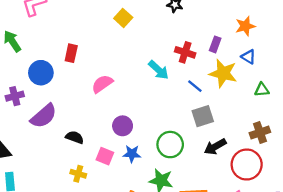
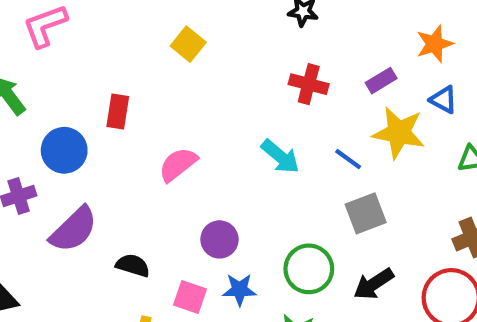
yellow square: (123, 18) -> (188, 44), moved
purple rectangle: (215, 44) -> (381, 81), turned 42
red cross: (185, 52) -> (309, 84), moved
cyan arrow: (159, 70) -> (280, 157), moved
black arrow: (215, 147) -> (374, 284), moved

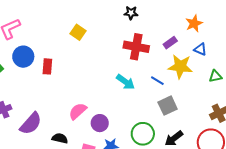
red cross: (309, 84) -> (136, 47), size x1.4
blue circle: (64, 150) -> (23, 57), moved
pink semicircle: (178, 164) -> (78, 111), moved

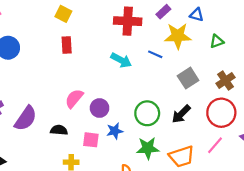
red rectangle: (47, 66) -> (67, 45), moved
gray square: (168, 106) -> (188, 78), moved

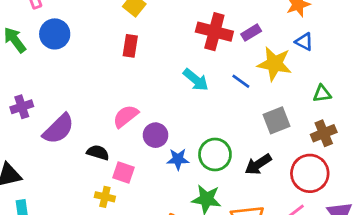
purple rectangle: (163, 12) -> (251, 33), moved
green triangle: (217, 41) -> (322, 94), moved
blue star: (115, 131) -> (178, 159), moved
pink square: (91, 140) -> (123, 173), moved

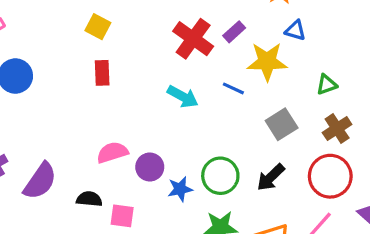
red cross: (214, 32) -> (193, 39), turned 32
pink semicircle: (126, 116) -> (112, 152), turned 32

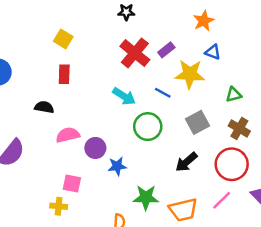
brown cross: (337, 128) -> (239, 128), turned -30
green circle: (220, 176) -> (148, 127), moved
black semicircle: (89, 199) -> (44, 107), moved

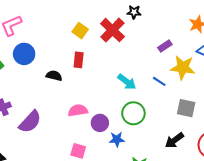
red cross: (135, 53) -> (112, 30), moved
black semicircle: (44, 107) -> (54, 76), moved
gray square: (197, 122) -> (186, 108), turned 36
green circle: (148, 127) -> (133, 113), moved

